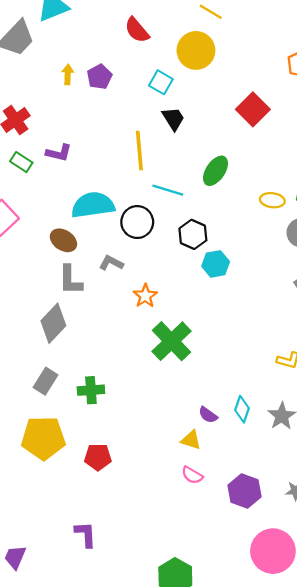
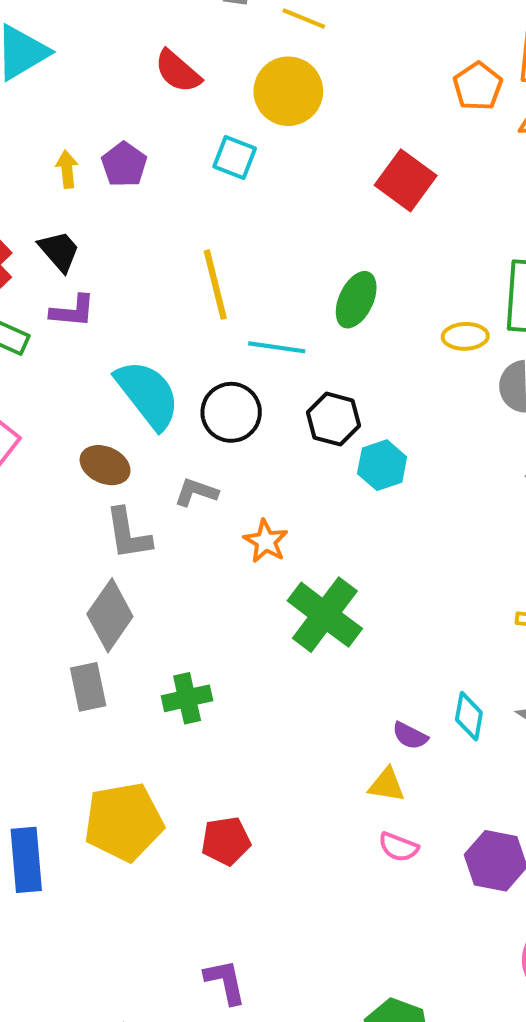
black trapezoid: (173, 119) -> (59, 251), moved
cyan semicircle: (93, 205) -> (148, 394), turned 69
gray rectangle: (46, 381) -> (88, 687), moved, turned -35
green cross: (91, 390) -> (187, 698), moved

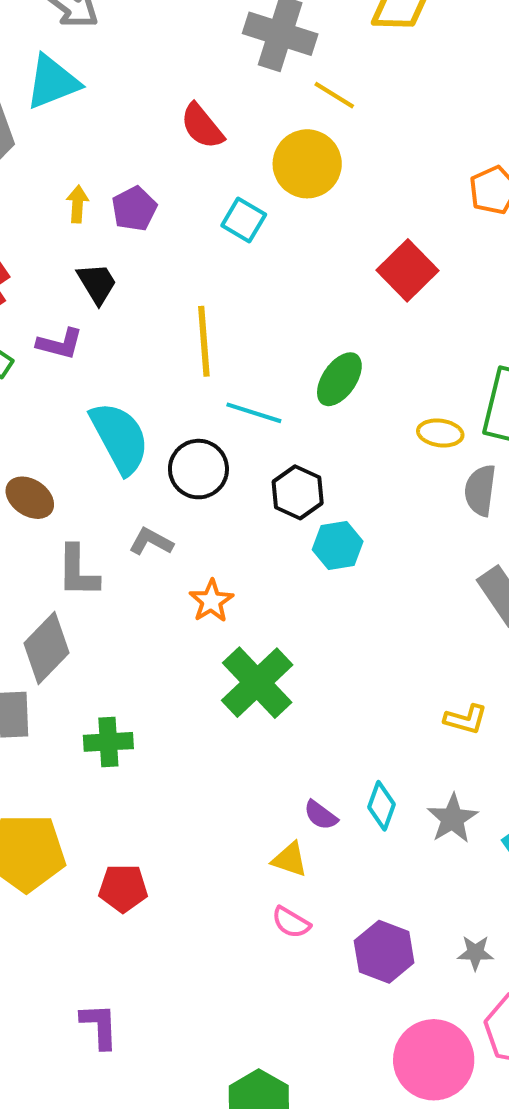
black trapezoid: (59, 251) -> (97, 283), moved
brown ellipse: (105, 465) -> (30, 498), moved

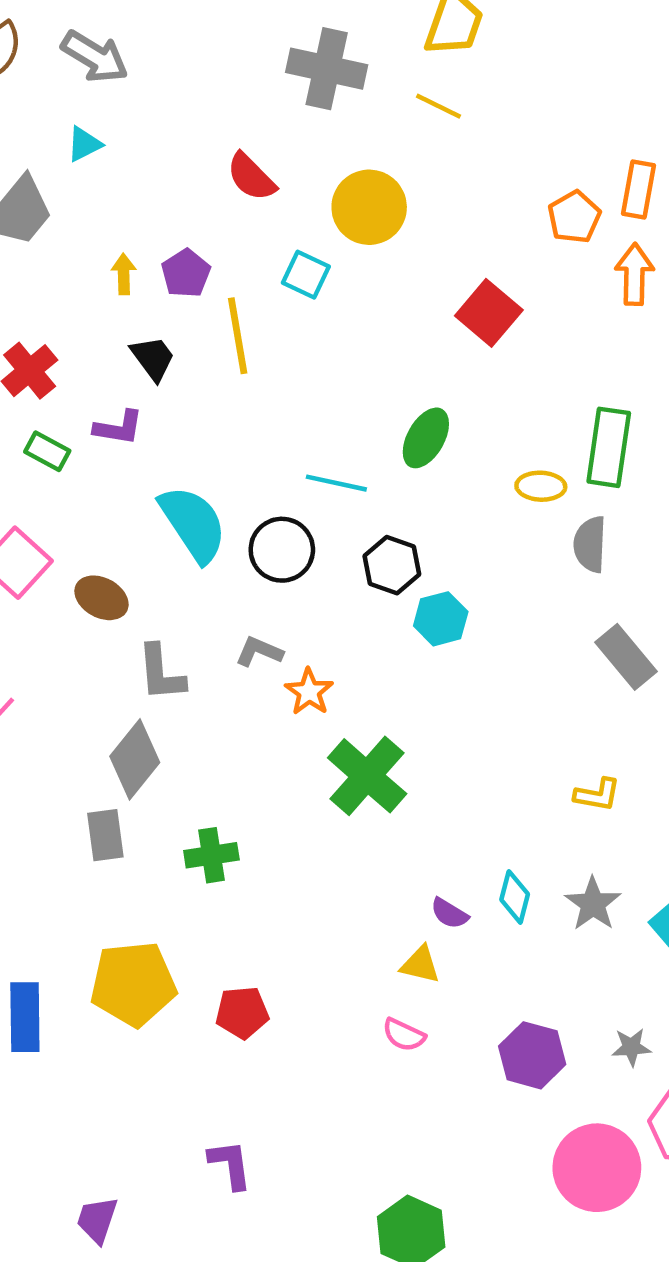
cyan triangle: (52, 82) -> (84, 144), size x0.6
yellow line: (334, 95) -> (439, 106), moved
yellow line: (204, 341) -> (238, 336), moved
gray L-shape: (151, 542) -> (259, 651), moved
pink semicircle: (291, 922) -> (404, 1035), moved

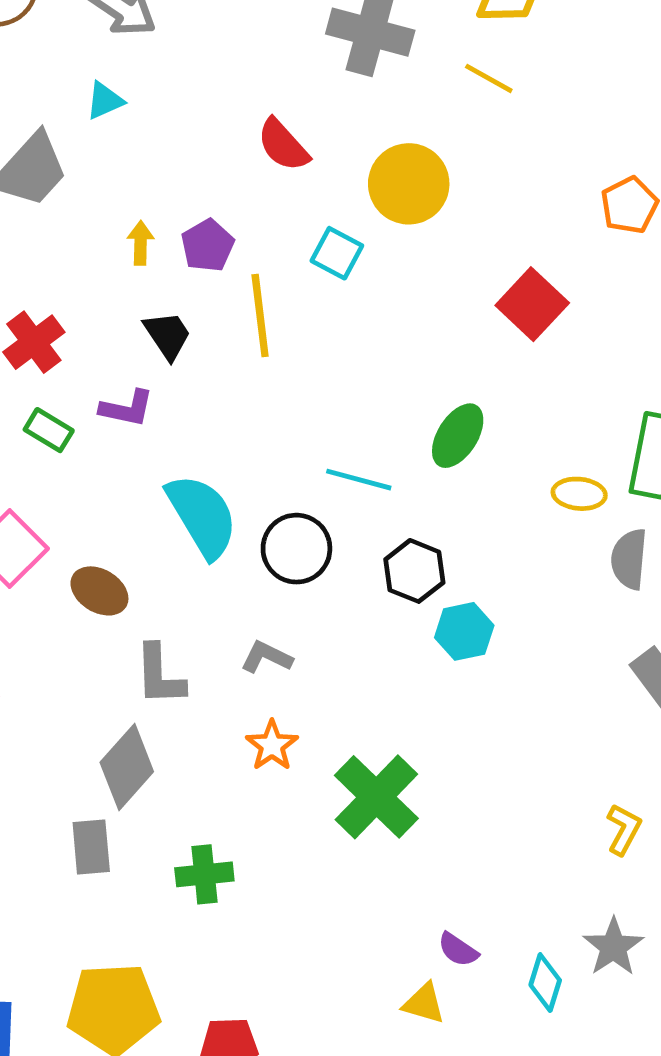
orange star: (309, 692) -> (272, 745), moved
yellow L-shape: (597, 795) -> (624, 829), turned -75
cyan diamond: (515, 897) -> (545, 983), moved

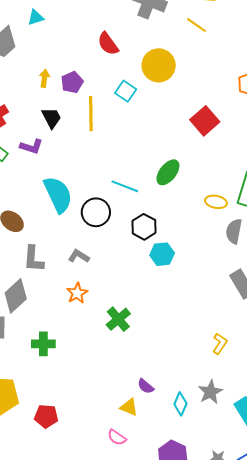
green cross: (376, 797) -> (118, 319), size x0.7

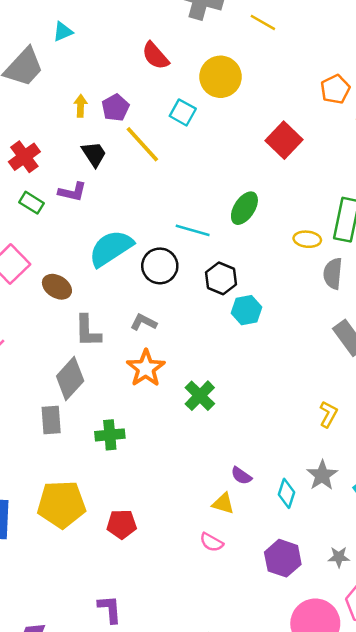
yellow line: (91, 114) -> (142, 144), turned -36
cyan semicircle: (58, 195) -> (111, 248), turned -93
orange star: (77, 293) -> (146, 368), size x1.4

